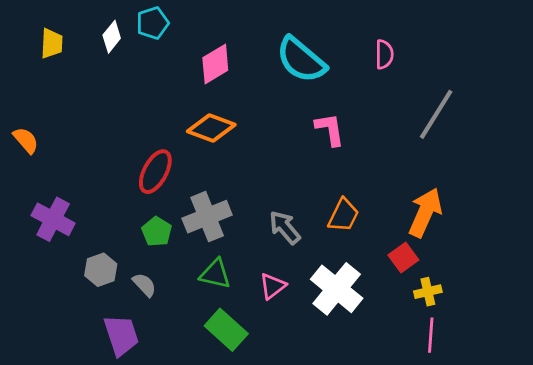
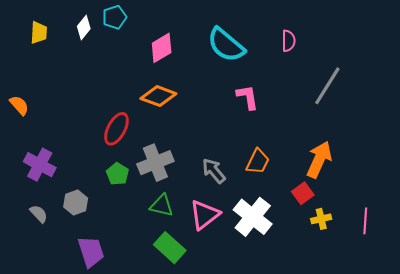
gray semicircle: (144, 285) -> (39, 214), moved
pink triangle: (273, 286) -> (205, 215), size x1.5
pink line: (431, 335) -> (365, 221), moved

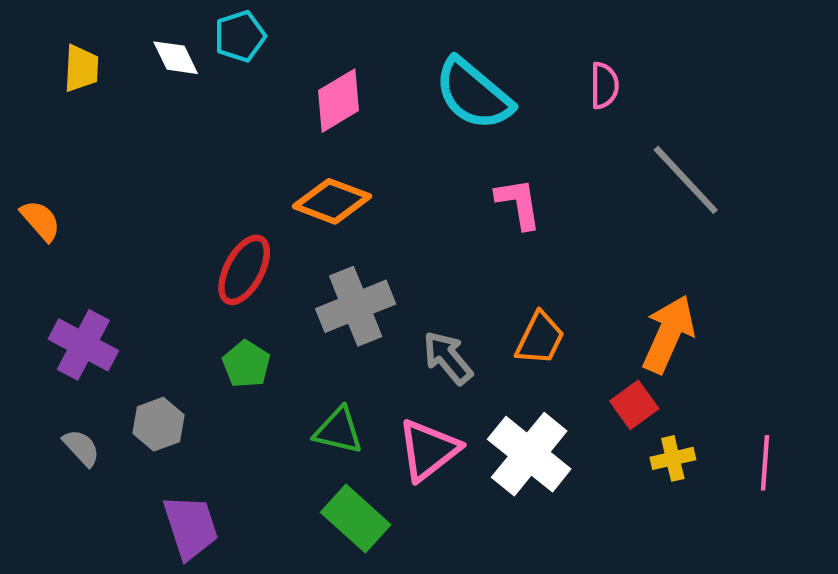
white diamond: (84, 27) -> (176, 58), turned -65
gray line: (327, 86) -> (686, 180), turned -75
gray cross: (155, 163) -> (356, 306), moved

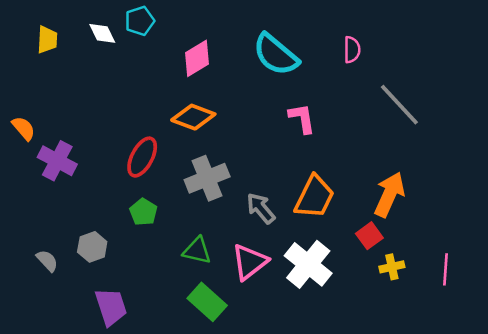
orange trapezoid: (540, 338) -> (314, 197), size x1.4
purple cross: (83, 345) -> (57, 161), moved

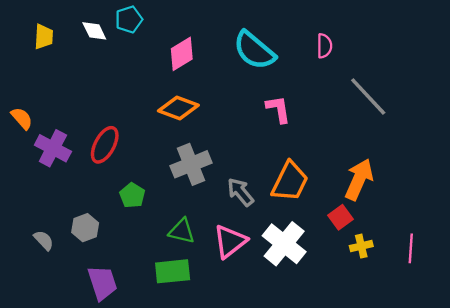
red ellipse: (142, 157) -> (105, 145), moved
green rectangle: (207, 302) -> (173, 271), moved, turned -48

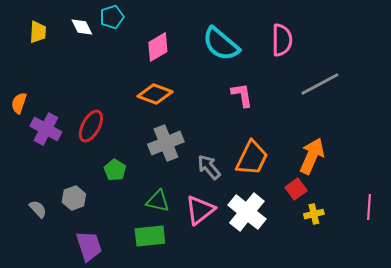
pink semicircle: (324, 46) -> (282, 40), size x1.5
gray line: (368, 96) -> (320, 84), turned -75
orange semicircle: (22, 118) -> (19, 103), turned -120
pink line: (411, 248) -> (369, 207), moved

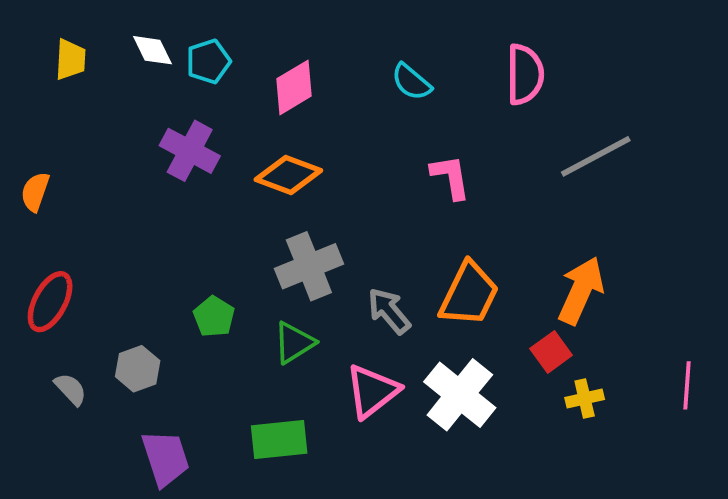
cyan pentagon: (112, 17) -> (208, 61), moved
cyan semicircle: (221, 44) -> (411, 82), size x0.6
red ellipse: (91, 126) -> (50, 302), moved
purple cross: (46, 129) -> (190, 151), moved
green triangle: (158, 201) -> (294, 343), moved, turned -45

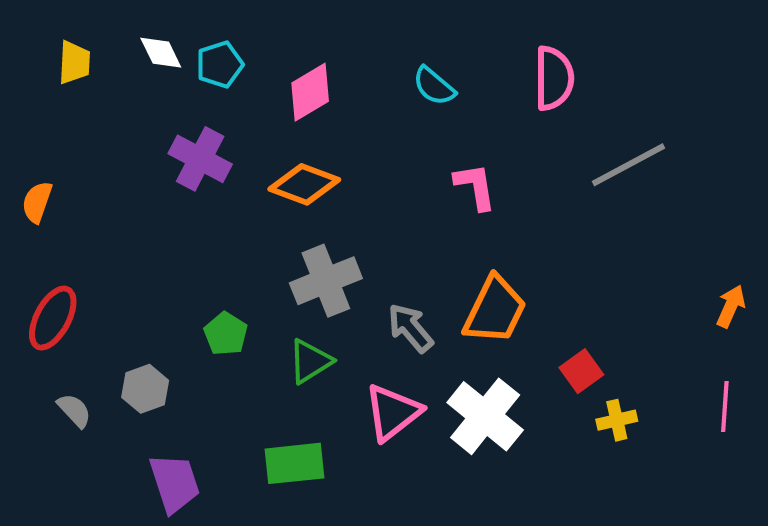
orange arrow: (581, 290) -> (731, 306), moved, size x0.6

